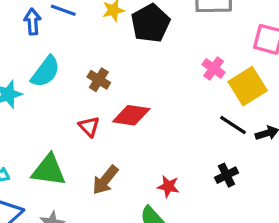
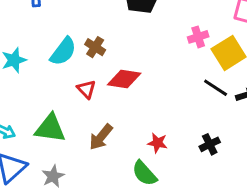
pink cross: (214, 68) -> (198, 37), turned 36
cyan semicircle: (45, 72) -> (63, 51), moved
black cross: (227, 175) -> (210, 144), moved

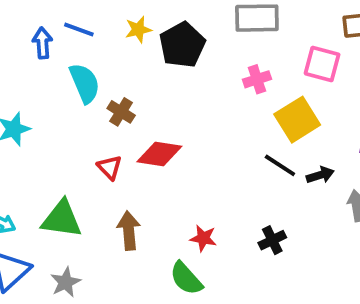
pink cross: (198, 37) -> (257, 79), moved
cyan semicircle: (63, 51) -> (85, 83), moved, turned -60
brown arrow: (101, 137) -> (129, 231), turned 136

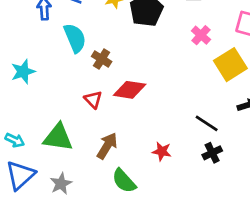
pink cross: (257, 79) -> (201, 35), turned -30
black line: (280, 165) -> (207, 123), moved
brown arrow: (129, 231) -> (107, 146), turned 36
green semicircle: (186, 278) -> (124, 181), moved

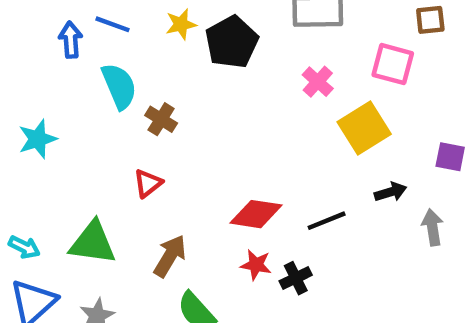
red diamond: (130, 90) -> (256, 214), moved
red triangle: (93, 100) -> (148, 183), turned 36
black line: (207, 123) -> (327, 221), turned -55
black cross: (212, 153) -> (296, 278), moved

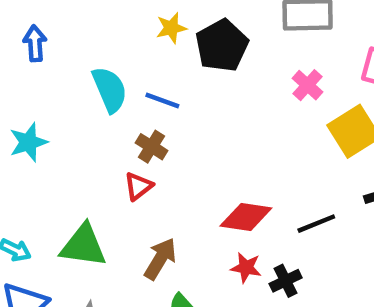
blue line: (113, 24) -> (162, 101), moved
blue arrow: (71, 40) -> (35, 43), moved
brown cross: (161, 119) -> (151, 147), moved

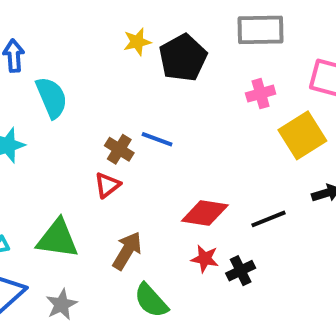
pink cross: (308, 85) -> (261, 94), turned 32
cyan semicircle: (110, 90) -> (52, 98), moved
blue line: (162, 101) -> (157, 139), moved

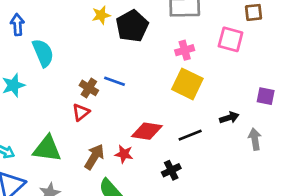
yellow square: (302, 135) -> (187, 84), moved, turned -32
red star: (205, 259) -> (124, 154), moved

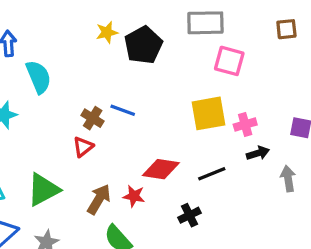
pink square: (231, 39) -> (229, 61), moved
pink cross: (185, 50) -> (245, 125), moved
yellow square: (187, 84) -> (209, 113), turned -36
green triangle: (47, 149) -> (43, 190), turned -36

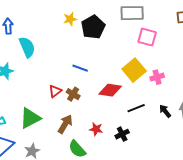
yellow square: (209, 113) -> (134, 70), turned -30
brown cross: (93, 118) -> (73, 94), moved
black arrow: (258, 153) -> (165, 111), moved, turned -112
red diamond: (161, 169) -> (110, 90), moved
red star: (134, 196) -> (96, 129), moved

